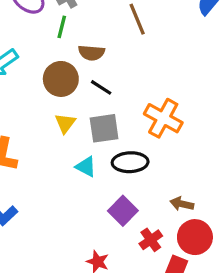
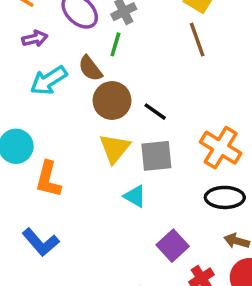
brown semicircle: (91, 53) -> (90, 68), moved, turned 45
yellow triangle: (65, 123) -> (115, 148), size x1.4
black ellipse: (130, 162) -> (225, 197), moved

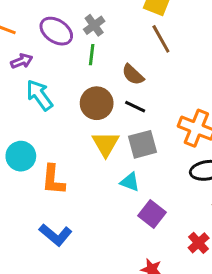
brown semicircle: (90, 68) -> (133, 75), moved
cyan arrow: (49, 81) -> (39, 95), turned 96
purple square: (173, 246) -> (152, 214), moved

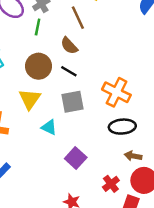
brown line: (161, 39) -> (78, 18), moved
yellow triangle: (106, 144) -> (30, 99), moved
cyan triangle: (130, 182) -> (49, 127), moved

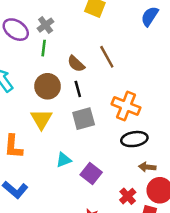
brown line: (78, 18) -> (107, 57), moved
black line: (69, 71) -> (78, 89), turned 49
cyan triangle: (49, 127) -> (64, 160), moved, turned -42

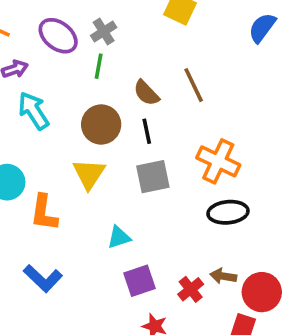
brown arrow: (147, 167) -> (223, 276), moved
purple square: (91, 173) -> (140, 281), moved, turned 30
red cross: (128, 196) -> (191, 289), moved

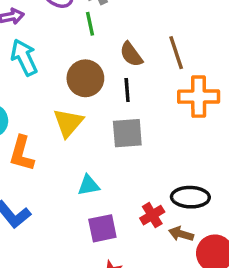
green line: (99, 66) -> (90, 24), turned -30
orange cross: (218, 161) -> (199, 97), moved, turned -33
black ellipse: (228, 212) -> (190, 197), moved
red cross: (191, 289) -> (152, 215), moved

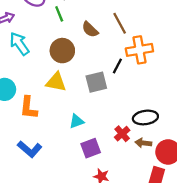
black line: (127, 90) -> (117, 66), moved, turned 42
yellow triangle: (68, 123) -> (56, 82), turned -50

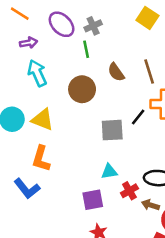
yellow triangle: (56, 82) -> (42, 119), moved
orange L-shape: (29, 108) -> (41, 159), moved
cyan triangle: (77, 121) -> (109, 172), moved

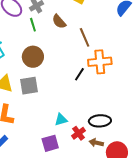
brown semicircle: (116, 72) -> (59, 22), moved
gray square: (112, 130) -> (29, 86), moved

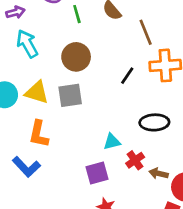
black line: (79, 74) -> (127, 76), moved
black ellipse: (100, 121) -> (154, 122), moved

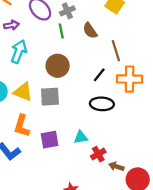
cyan arrow: (27, 44) -> (19, 52), turned 45
black line: (127, 76) -> (99, 75), moved
black ellipse: (154, 122) -> (102, 104), moved
purple square: (97, 173) -> (50, 140), moved

